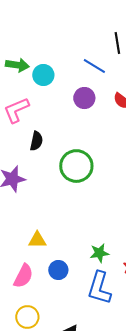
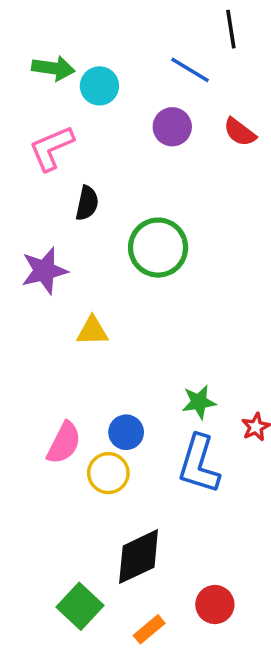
yellow triangle: (37, 240) -> (92, 331), moved
yellow circle: (27, 317) -> (108, 473), moved

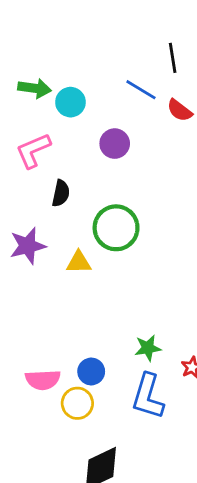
purple circle: (172, 127) -> (115, 144), moved
red semicircle: (240, 132) -> (180, 110), moved
yellow triangle: (92, 331) -> (79, 262), moved
pink semicircle: (64, 443) -> (43, 380), turned 60

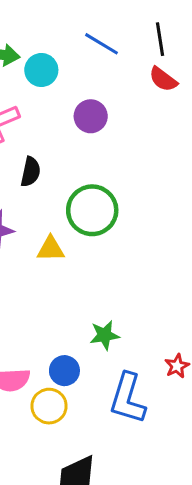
black line: (173, 58) -> (160, 39), moved
blue line: (141, 90) -> (101, 44), moved
green star: (148, 348) -> (105, 335), moved

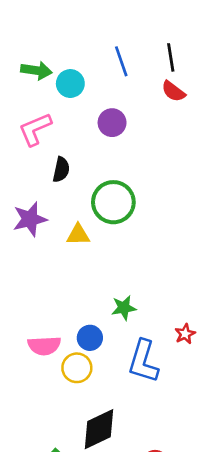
blue line: (101, 44) -> (121, 61), turned 40

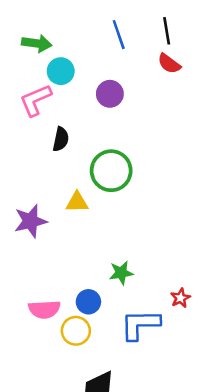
cyan circle: (70, 84) -> (61, 71), moved
purple star: (30, 219) -> (30, 221), moved
blue L-shape: (143, 361) -> (140, 324), turned 72

